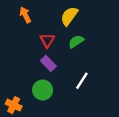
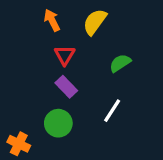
orange arrow: (25, 15) -> (52, 20), moved
green semicircle: (76, 41) -> (120, 63), moved

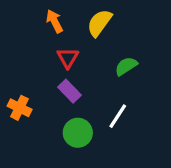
green circle: (58, 123) -> (78, 133), moved
orange cross: (19, 144) -> (20, 108), moved

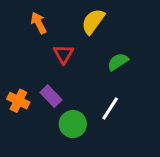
orange arrow: (54, 21) -> (39, 23), moved
purple rectangle: (69, 91) -> (51, 96), moved

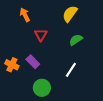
yellow semicircle: (93, 21) -> (70, 14), moved
green circle: (73, 124) -> (42, 88), moved

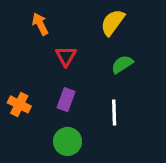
purple rectangle: (33, 62) -> (66, 100), moved, turned 64
white line: (71, 70) -> (114, 112), turned -35

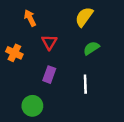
orange cross: (19, 104) -> (14, 53), moved
green circle: (68, 141) -> (32, 106), moved

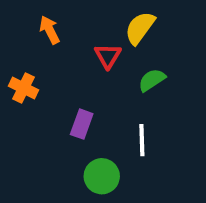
red triangle: (49, 42) -> (108, 56), moved
green circle: (32, 106) -> (102, 176), moved

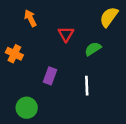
yellow semicircle: (140, 28) -> (109, 17), moved
green circle: (102, 176) -> (27, 108), moved

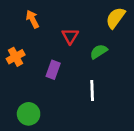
orange cross: (14, 54) -> (16, 57), turned 35
purple rectangle: (50, 76) -> (53, 70), moved

